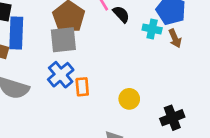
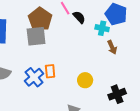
brown arrow: (175, 38) -> (112, 47), moved
blue cross: (61, 75) -> (34, 77), moved

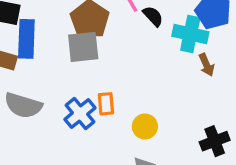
cyan cross: (102, 28) -> (190, 34), size x1.5
yellow circle: (85, 80) -> (145, 127), moved

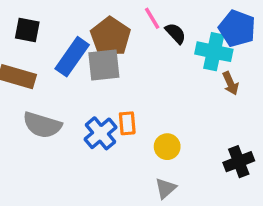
blue rectangle: (26, 39) -> (72, 57), moved, turned 33

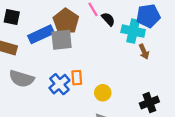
blue pentagon: (237, 28) -> (148, 16), turned -30
blue rectangle: (72, 57) -> (41, 34), turned 30

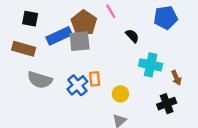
black semicircle: (108, 19) -> (132, 36), moved
cyan cross: (133, 31) -> (151, 65), moved
brown arrow: (144, 52) -> (176, 78), moved

